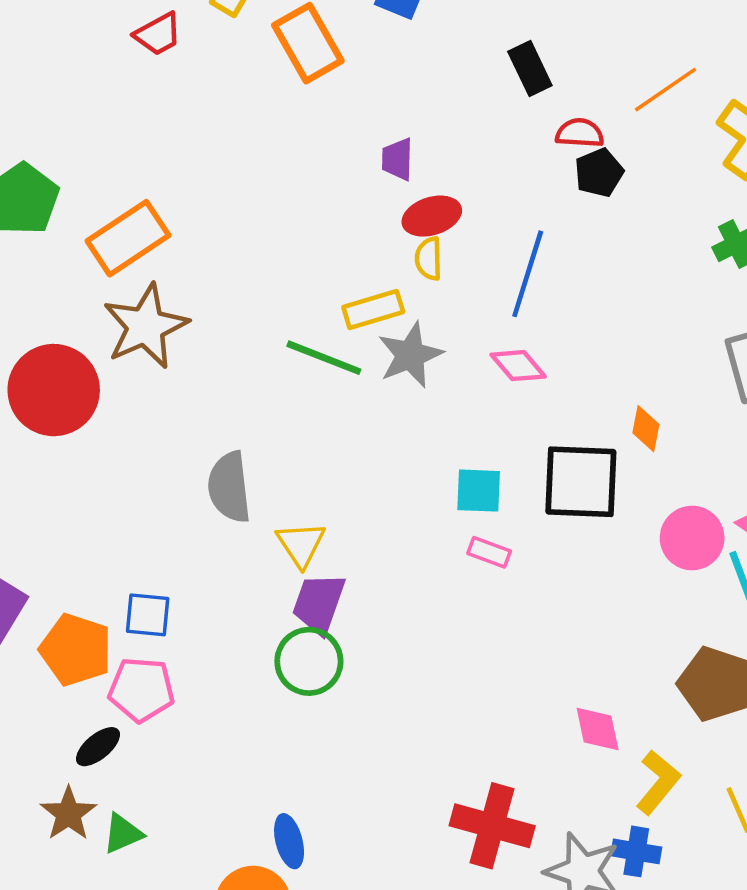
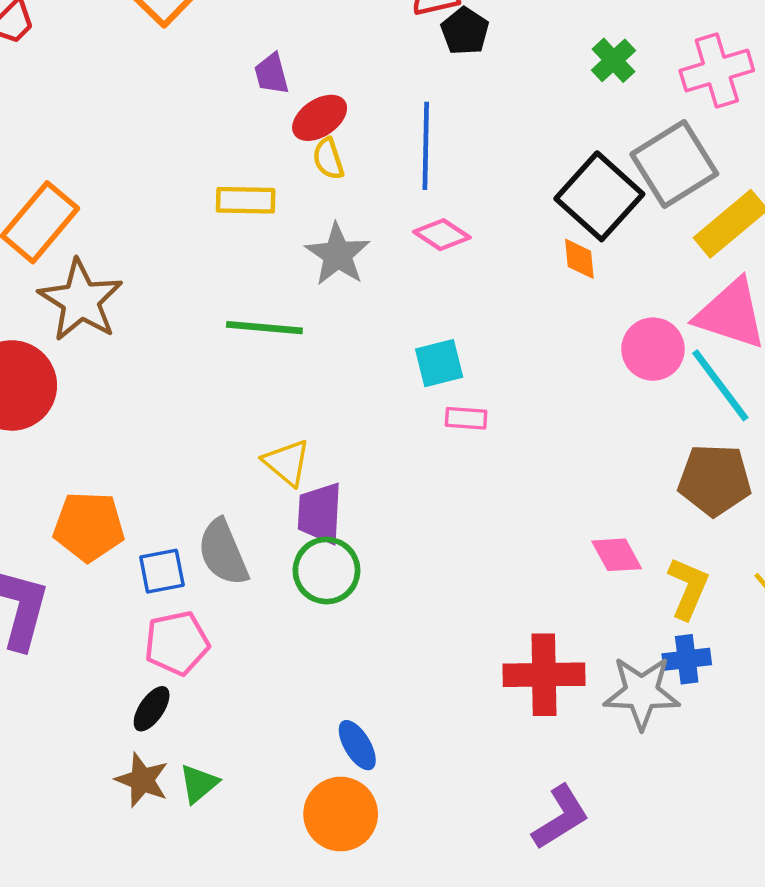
yellow rectangle: (373, 310) -> (246, 200), moved, turned 34
green line: (324, 358) -> (264, 328), moved
black square: (581, 482) -> (599, 196), moved, turned -34
gray semicircle: (229, 487) -> (223, 552), moved
orange pentagon: (76, 650) -> (89, 527), moved

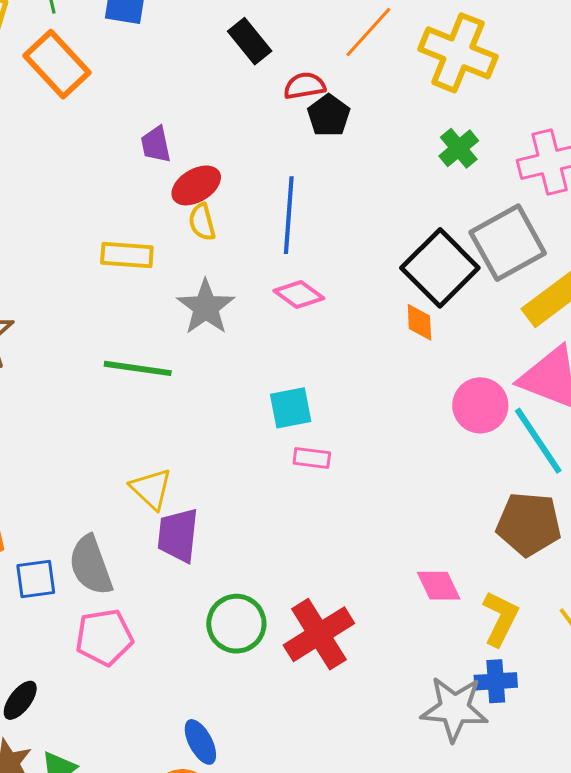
green circle: (326, 570) -> (236, 624), moved
pink pentagon: (177, 643) -> (104, 637), moved
red cross: (544, 675) -> (319, 634), moved, turned -34

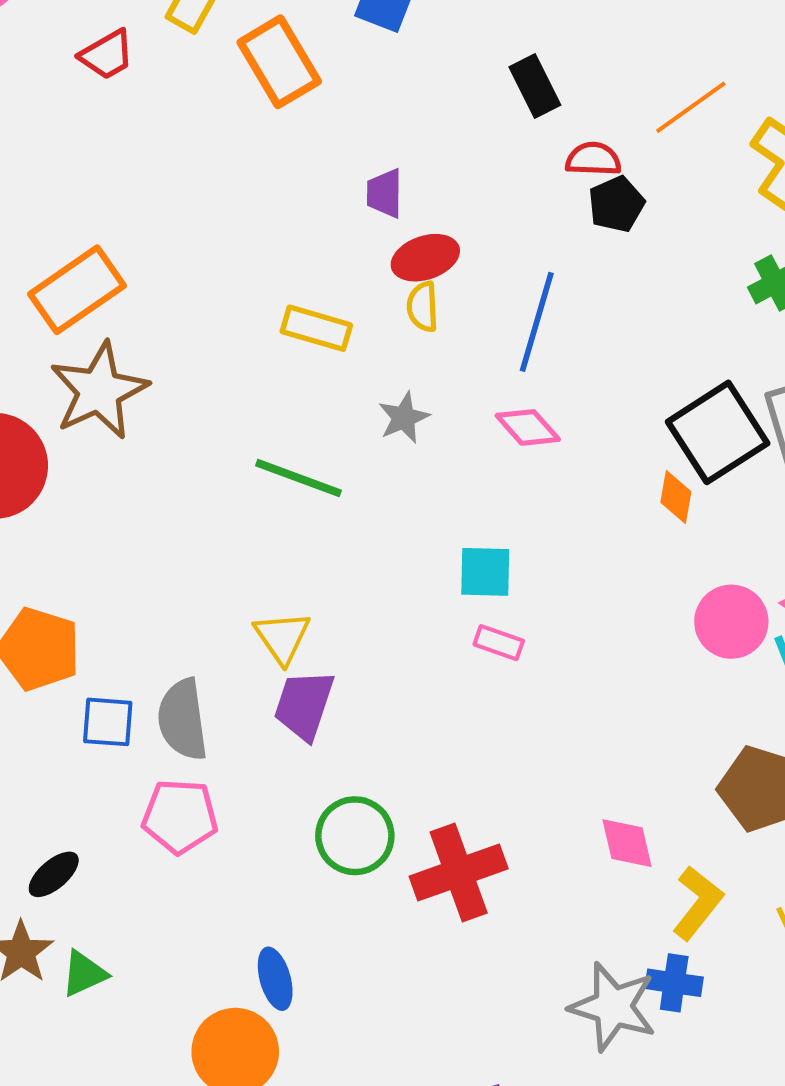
gray star: (206, 307) -> (404, 418), size x0.7

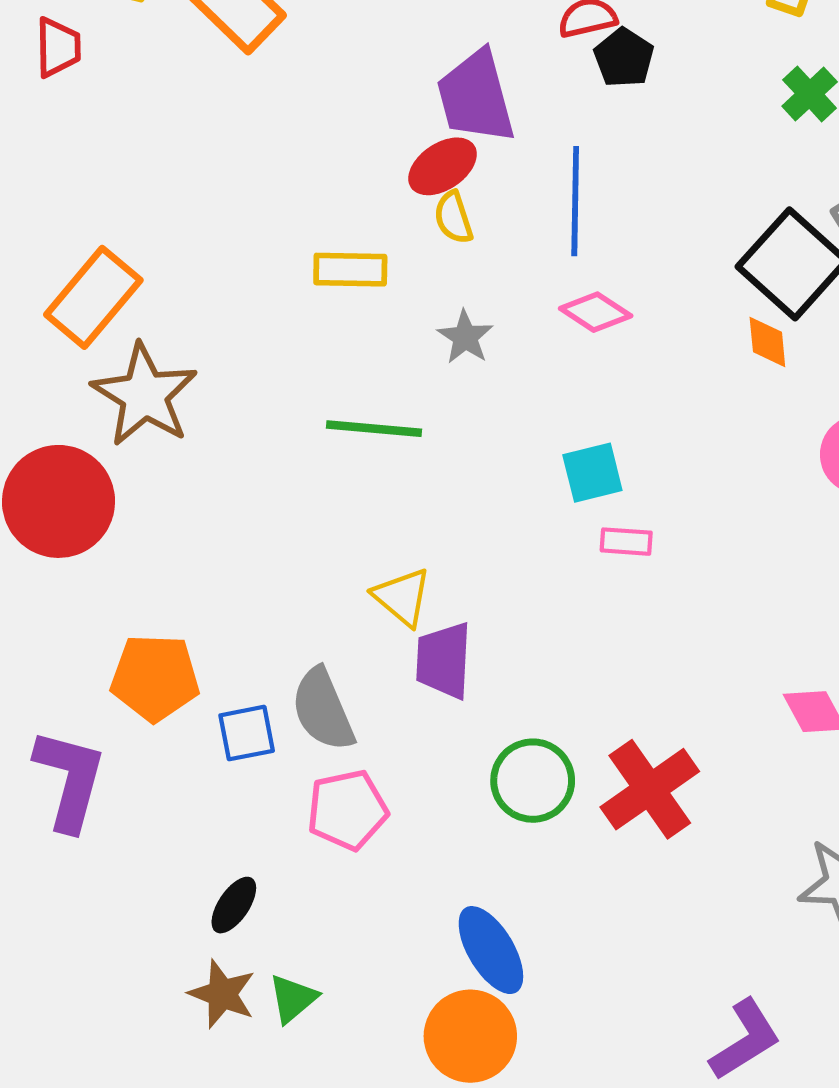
red trapezoid: (107, 55) -> (58, 47), turned -46
purple trapezoid: (385, 193) -> (476, 97), moved, size x1.8
blue ellipse: (275, 979) -> (491, 950), size x1.4

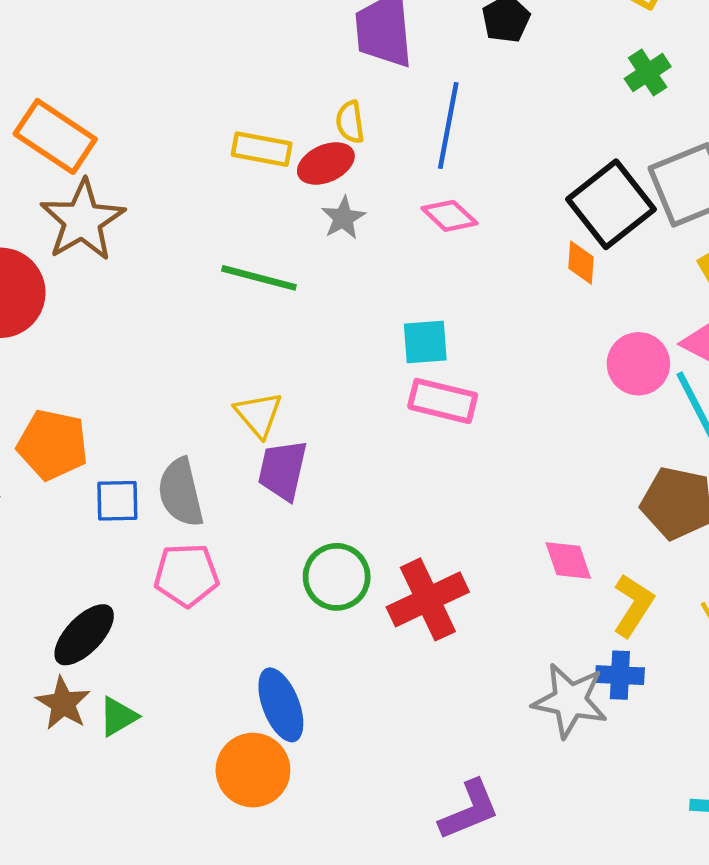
red ellipse: (443, 166) -> (326, 163), moved
orange rectangle: (93, 297) -> (55, 136), turned 74
pink rectangle: (626, 542) -> (443, 401), size x1.6
black ellipse: (234, 905) -> (84, 635), size x1.5

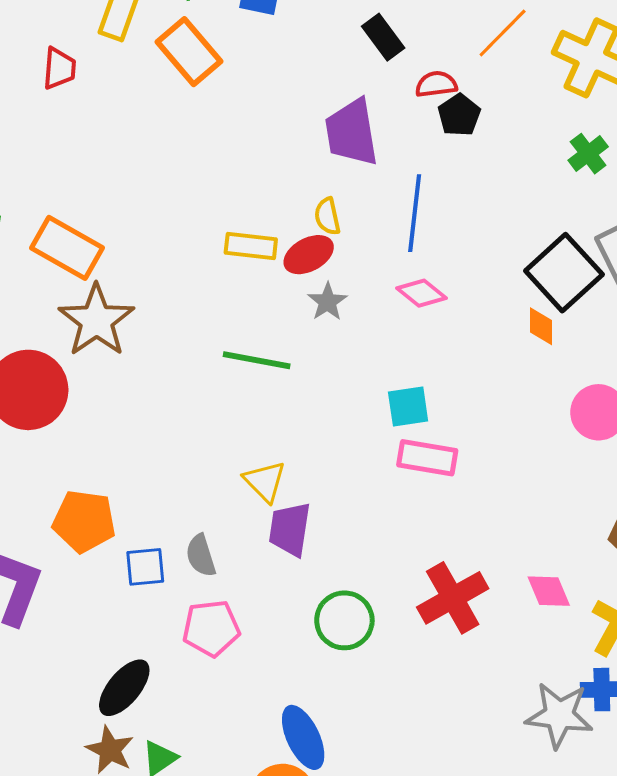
gray semicircle: (181, 493) -> (201, 556), size x0.7
red cross: (428, 599) -> (453, 598), moved

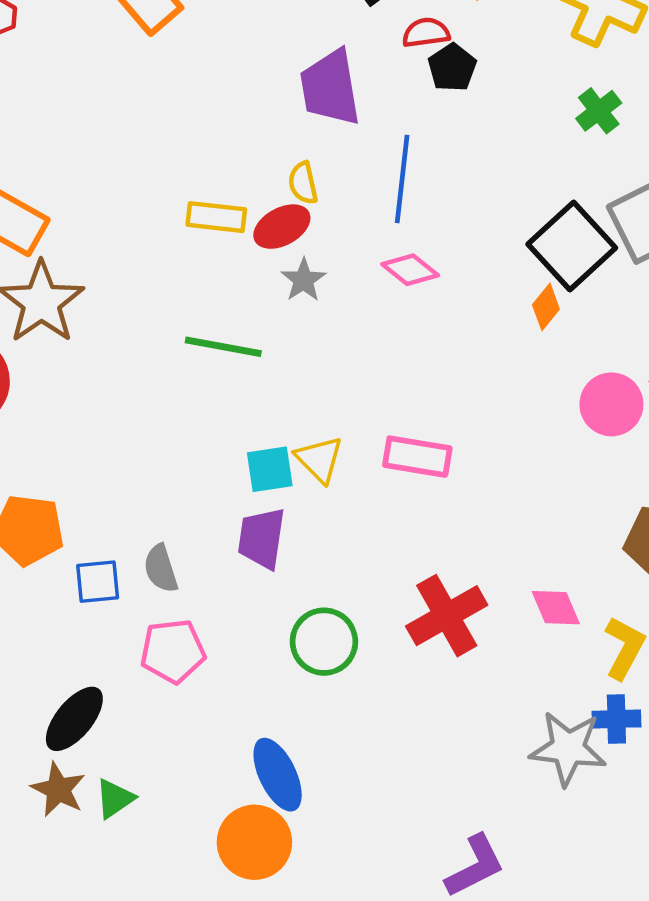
orange diamond: (541, 326) -> (546, 307), turned 39
cyan square: (408, 407) -> (270, 469), moved
yellow triangle: (265, 481) -> (319, 459), moved

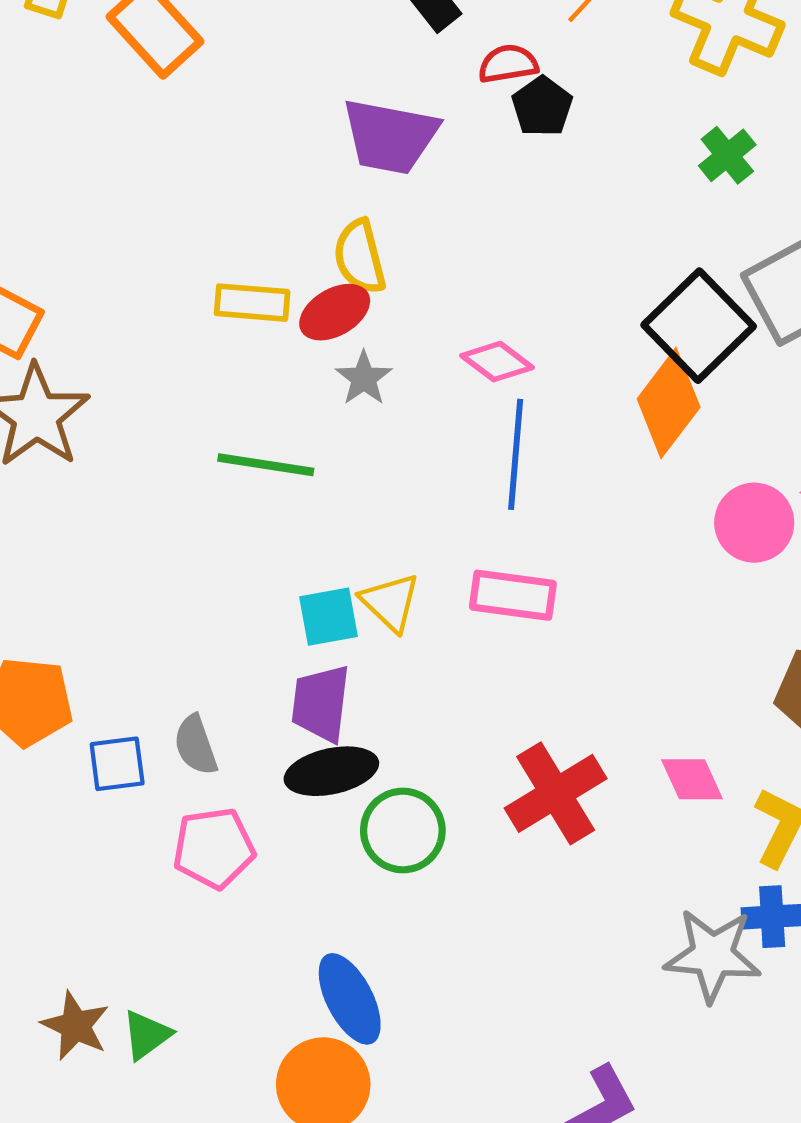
purple trapezoid: (330, 88) -> (390, 136), turned -68
blue line: (402, 179) -> (516, 454), moved
yellow semicircle: (303, 183) -> (360, 257), size x1.4
orange diamond: (546, 307) -> (669, 403), size x1.8
black ellipse: (74, 719) -> (331, 771), moved, turned 40

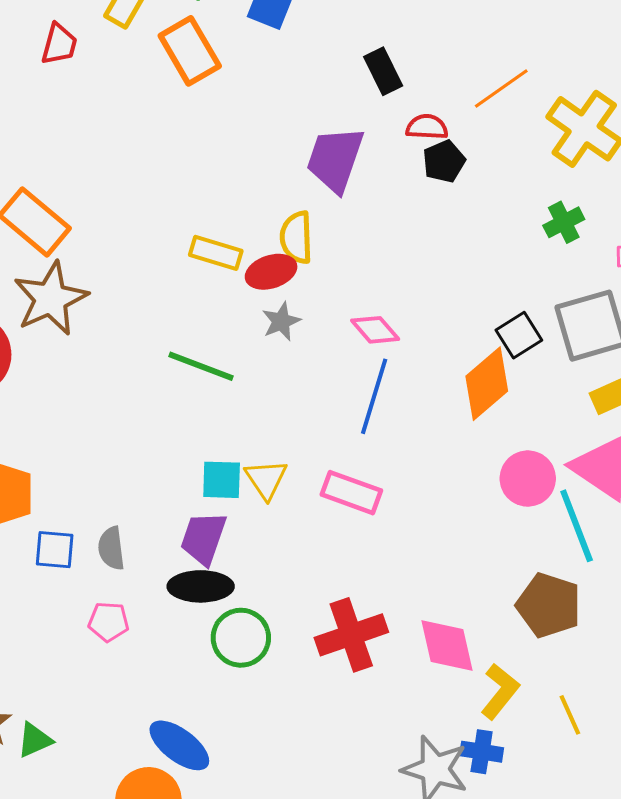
purple trapezoid: (390, 136) -> (335, 159), turned 86
black square: (699, 326) -> (519, 335), size x0.6
pink diamond: (692, 779) -> (447, 645), size x1.4
pink pentagon: (214, 848) -> (108, 622), size x0.7
blue ellipse: (350, 999) -> (179, 745), turned -38

